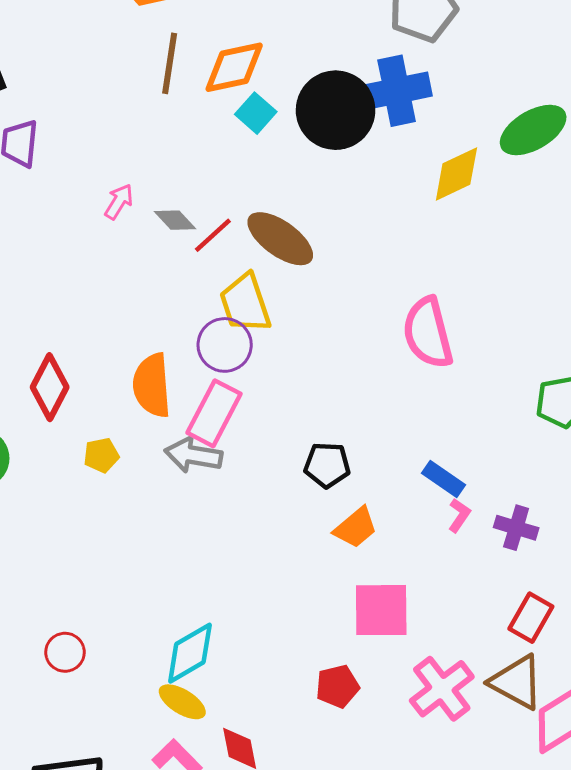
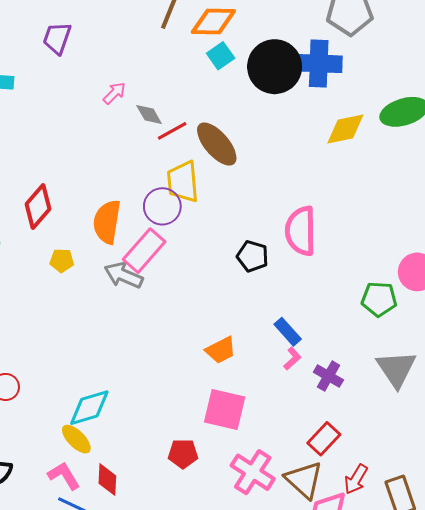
black pentagon: (327, 465) -> (253, 256), moved
pink cross: (442, 689) -> (253, 472), turned -33

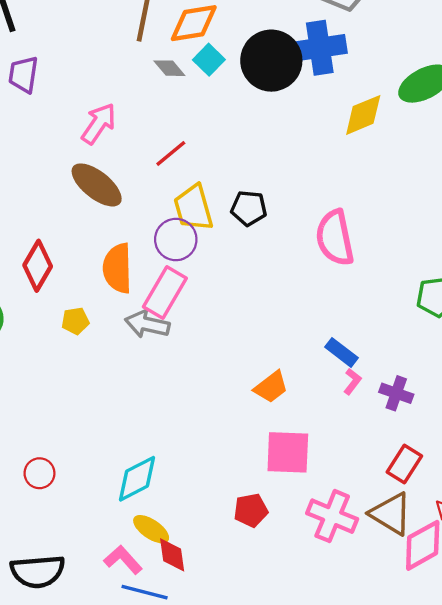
pink arrow: (114, 93) -> (99, 124), size x1.5
gray diamond: (149, 115) -> (169, 68), moved
brown ellipse: (217, 144) -> (97, 185), moved
black pentagon: (253, 256) -> (249, 208), moved
yellow ellipse: (76, 439) -> (151, 529), moved

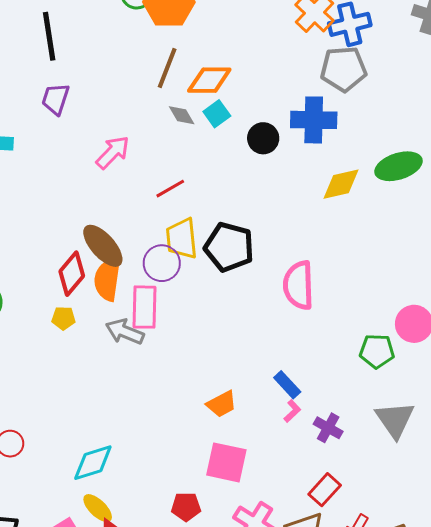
black circle: (271, 61) -> (263, 138), moved, size x0.6
brown ellipse: (97, 185) -> (103, 246), moved
black pentagon: (249, 208) -> (229, 247), size x1.6
red diamond: (38, 266) -> (72, 274), moved
pink rectangle: (165, 293) -> (144, 307), turned -39

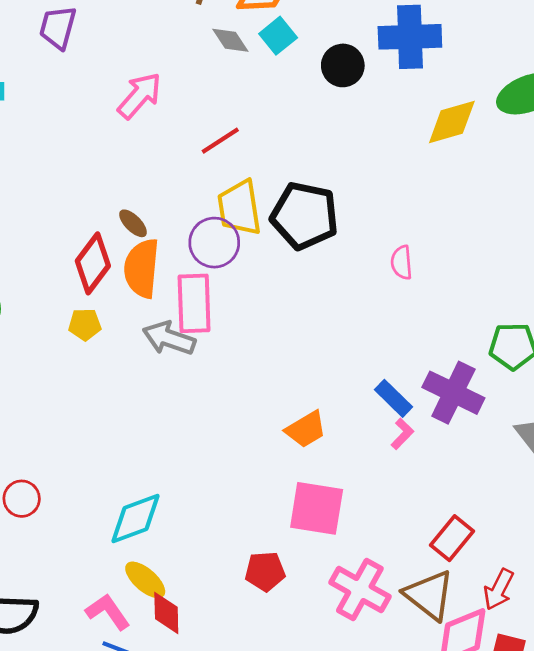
brown ellipse: (103, 246) -> (133, 223), size x0.5
pink semicircle: (299, 285) -> (402, 262), size x0.5
purple cross: (328, 428) -> (453, 393), moved, size x1.5

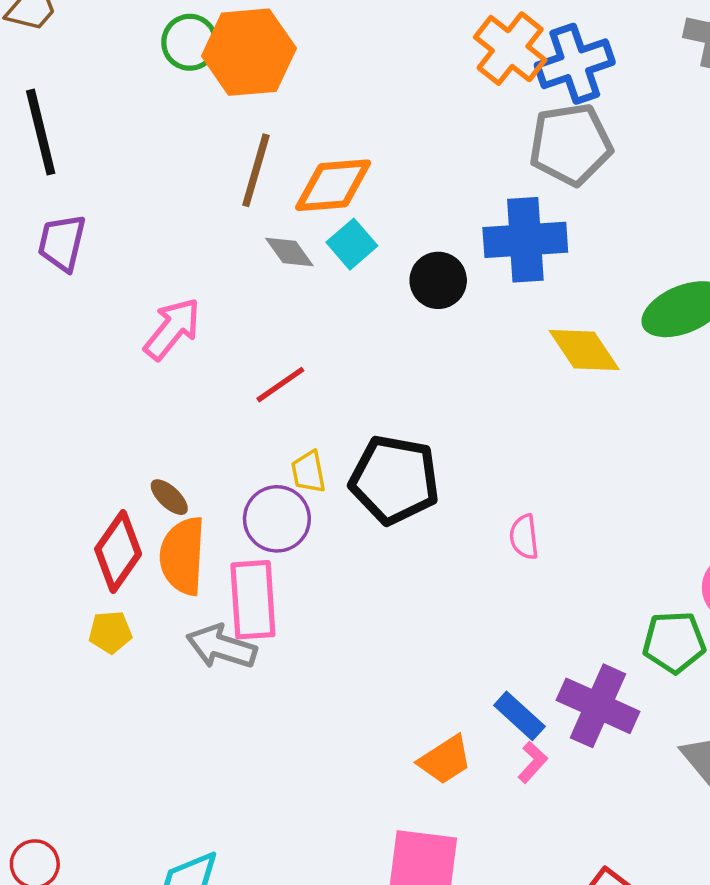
yellow diamond: (452, 122) -> (584, 350), turned 74
yellow trapezoid: (239, 208) -> (308, 472), size x0.6
orange trapezoid: (306, 429) -> (445, 760), moved

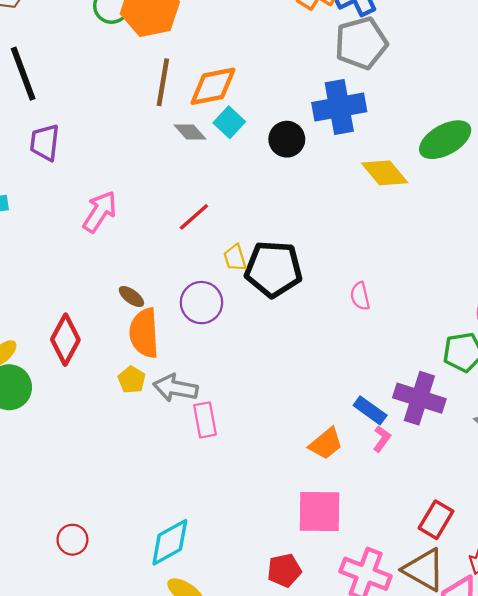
pink arrow: (172, 329) -> (100, 212), moved
yellow trapezoid: (308, 472) -> (235, 258), moved
red diamond: (118, 551) -> (65, 340), moved
pink rectangle: (253, 600) -> (205, 420), moved, size x0.7
yellow pentagon: (110, 632) -> (132, 380), moved, turned -30

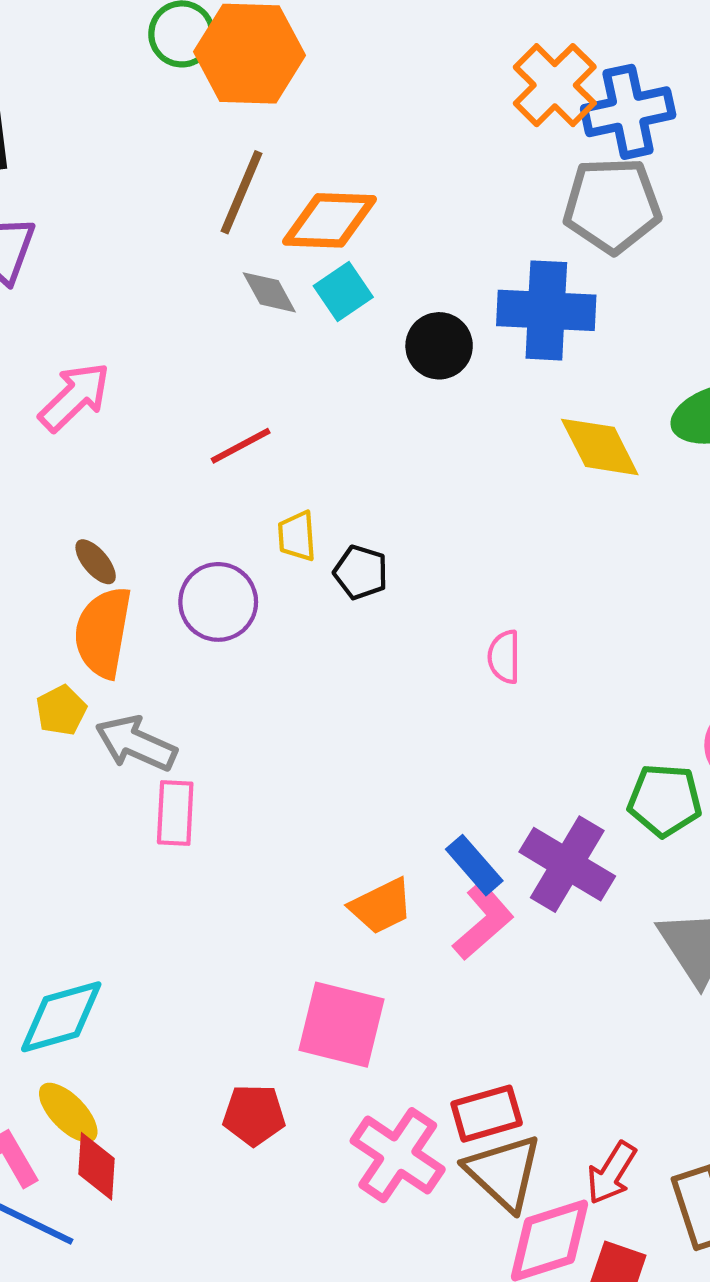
black pentagon: (273, 269) -> (361, 572), size x0.5
pink L-shape: (382, 439) -> (483, 921), size x1.6
red rectangle: (436, 520) -> (487, 1114), moved, turned 30

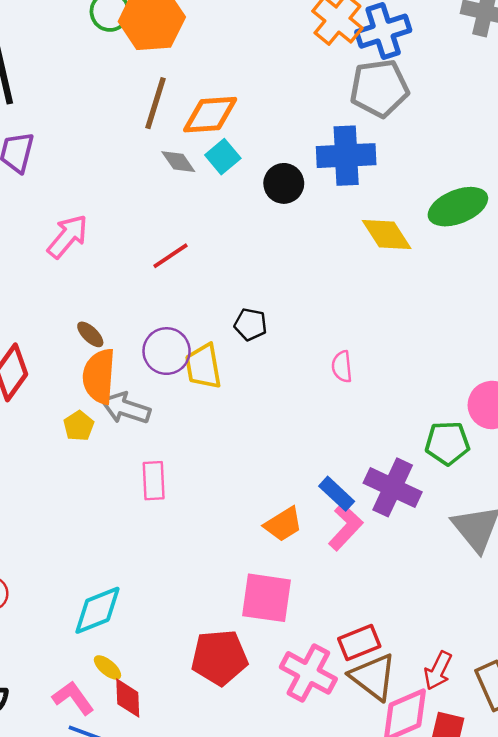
yellow trapezoid: (297, 536) -> (203, 366), moved, size x1.5
gray arrow: (136, 743) -> (126, 408), moved
yellow ellipse: (68, 1113) -> (107, 667), size x0.7
red pentagon: (254, 1115) -> (219, 658), size x1.5

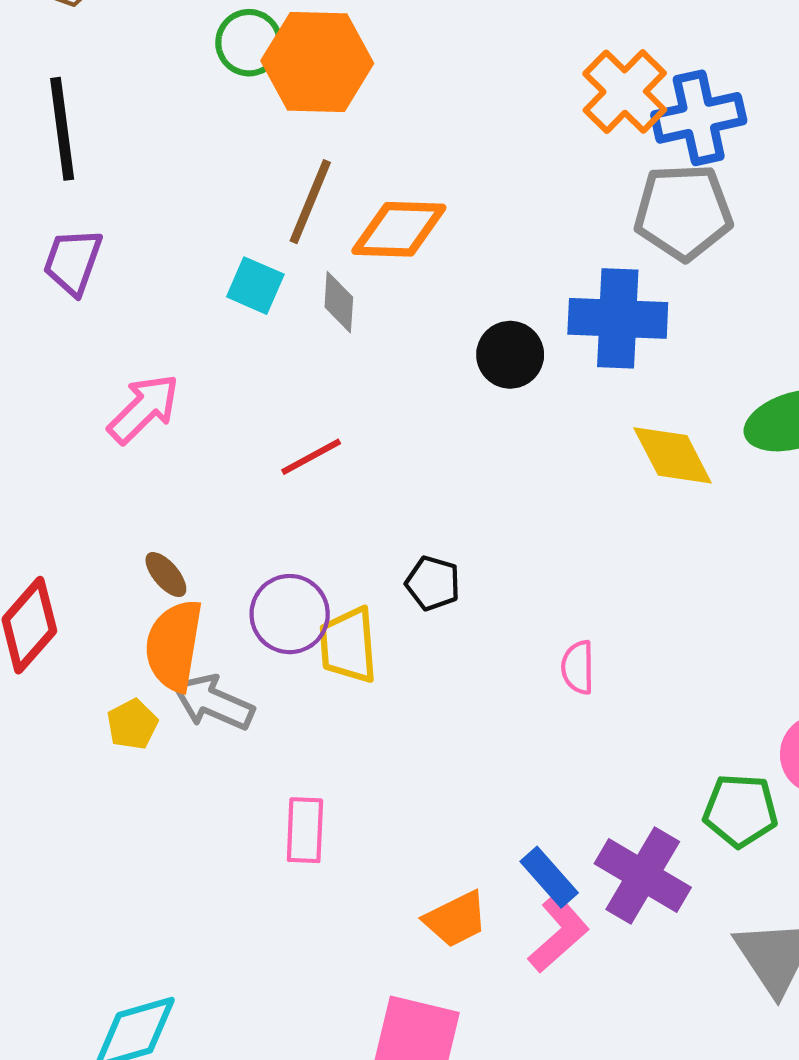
cyan square: (223, 157) -> (255, 286), moved, turned -32
gray diamond: (178, 162) -> (339, 302), turned 33
pink rectangle: (154, 481) -> (305, 830), moved

